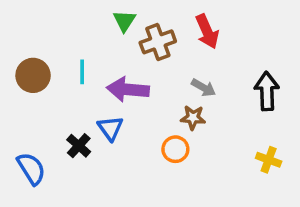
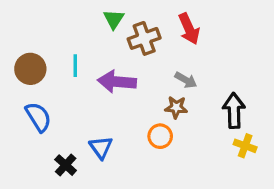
black arrow: (267, 91) -> (234, 111), moved
blue triangle: (110, 128) -> (101, 147), moved
black cross: (79, 146) -> (66, 165), moved
blue semicircle: (31, 169) -> (38, 117), moved

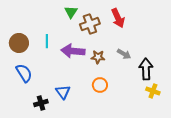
gray arrow: (186, 80) -> (124, 54), moved
brown star: (176, 107) -> (98, 57), moved
black cross: (66, 165) -> (41, 103), turned 32

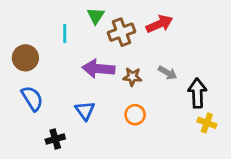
red arrow: (118, 18) -> (159, 24), turned -90
cyan line: (47, 41) -> (65, 33), moved
blue triangle: (63, 92) -> (85, 111), moved

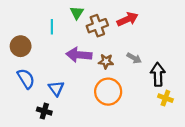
blue triangle: (85, 111) -> (56, 88), moved
orange circle: (135, 115) -> (108, 92), size x1.6
black cross: (55, 139) -> (44, 111), turned 32

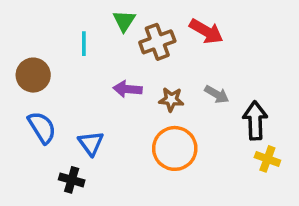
red arrow: (128, 19) -> (206, 31), turned 54
purple arrow: (79, 55) -> (128, 89), size x0.7

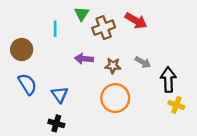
black cross: (72, 180) -> (56, 123), moved

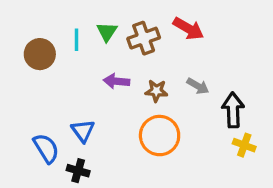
green triangle: (82, 14) -> (107, 32), moved
brown circle: (22, 50) -> (40, 54), moved
blue semicircle: (27, 84) -> (46, 148), moved

